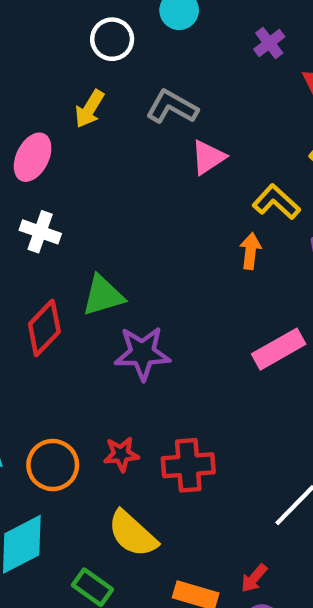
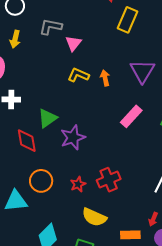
yellow L-shape: (276, 202) -> (78, 75), moved
red diamond: (44, 328) -> (27, 141), turned -35
orange circle: (53, 465) -> (41, 181), moved

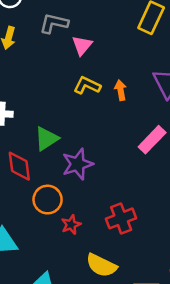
orange circle: (41, 181) -> (48, 200), moved
red star: (78, 184) -> (71, 225), moved

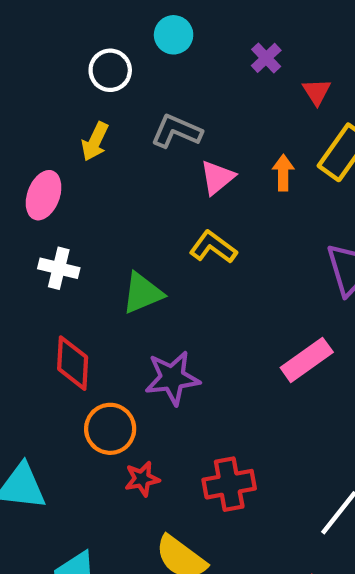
orange arrow: (121, 90) -> (283, 173), moved
green triangle: (46, 139) -> (142, 293), moved

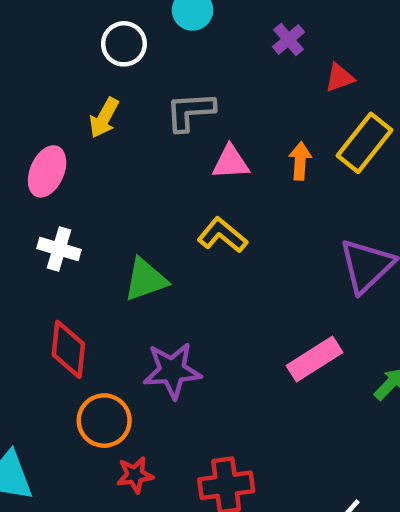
red triangle: (317, 92) -> (340, 78), turned 40
gray L-shape: (176, 131) -> (190, 111), turned -30
pink triangle: (217, 177) -> (231, 162), turned 33

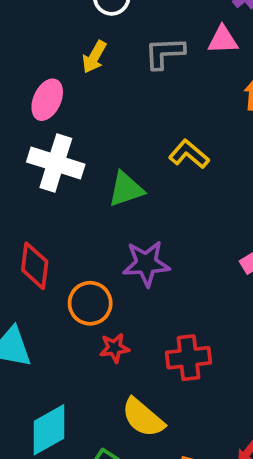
pink triangle: (231, 162) -> (223, 40), moved
white cross: (59, 249) -> (56, 163), size x1.6
red diamond: (68, 349) -> (35, 266), moved

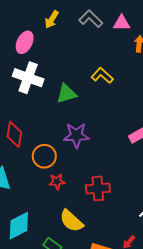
pink triangle: (223, 40) -> (122, 23), moved
gray L-shape: (165, 53) -> (91, 19), turned 45

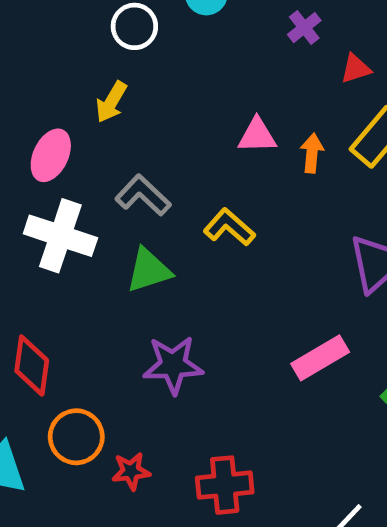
gray L-shape: (91, 19) -> (143, 195), moved
pink triangle: (122, 23) -> (257, 136), moved
orange circle: (44, 156) -> (76, 437), moved

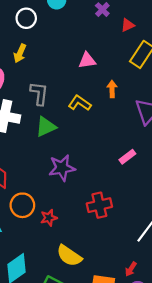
orange arrow: (312, 153) -> (112, 89), moved
gray L-shape: (143, 195) -> (39, 93), turned 60
pink rectangle: (320, 358) -> (127, 157), size x0.7
red cross: (225, 485) -> (99, 205), moved

